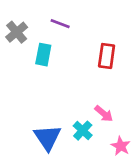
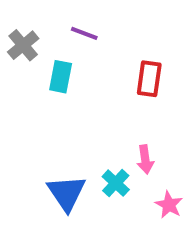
pink arrow: (104, 114) -> (145, 159), turned 42

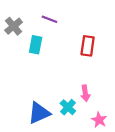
blue triangle: (66, 193) -> (39, 113), turned 40

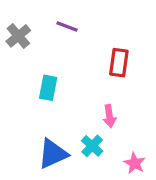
cyan rectangle: (36, 45) -> (48, 88), moved
pink arrow: (85, 93) -> (109, 116), moved

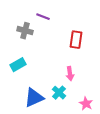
gray cross: (18, 36) -> (25, 31), moved, turned -35
cyan rectangle: (48, 88) -> (18, 65), moved, turned 49

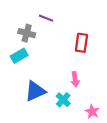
cyan rectangle: (18, 65) -> (19, 56), moved
blue triangle: (34, 98) -> (35, 91), moved

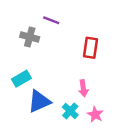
cyan rectangle: (19, 56) -> (21, 79), moved
pink star: (92, 112) -> (95, 115), moved

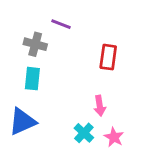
cyan rectangle: (21, 79) -> (32, 79), moved, turned -54
blue triangle: (39, 101) -> (22, 121), moved

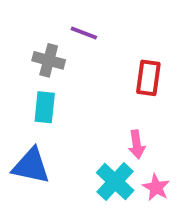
blue triangle: (22, 121) -> (31, 166), turned 36
cyan cross: (84, 133) -> (115, 182), size x1.4

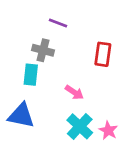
gray cross: (49, 60) -> (43, 50), moved
pink arrow: (137, 144) -> (74, 92), moved, turned -48

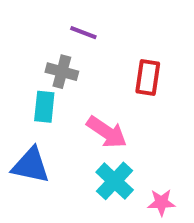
pink arrow: (74, 92) -> (107, 132), size x1.5
pink star: (108, 130) -> (161, 202), moved, turned -30

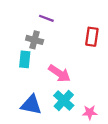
red rectangle: (148, 77) -> (92, 37), moved
blue triangle: (31, 165) -> (31, 105), moved

